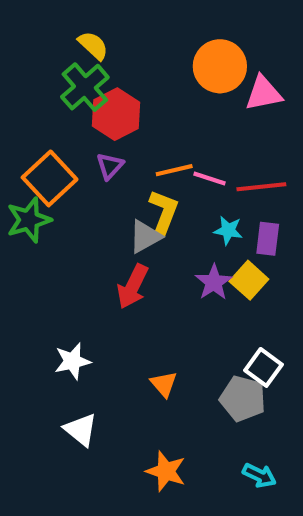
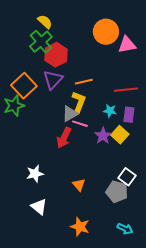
purple triangle: (110, 166) -> (53, 80), size x1.5
pink line: (210, 178) -> (80, 124), moved

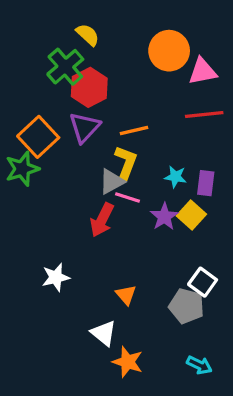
yellow semicircle: (45, 22) -> (88, 35), moved
red line: (126, 90) -> (204, 115), moved
white triangle: (39, 207) -> (104, 333), moved

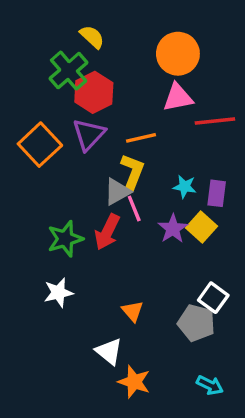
pink triangle: (203, 71) -> (178, 97), moved
green star: (22, 169) -> (65, 239), moved
pink line: (128, 198) -> (134, 208), turned 50

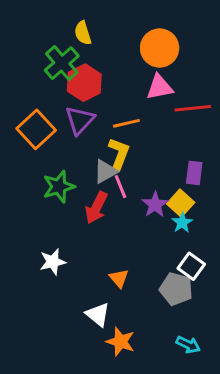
yellow semicircle: (92, 37) -> (83, 33), turned -150
cyan star: (185, 187) -> (182, 223), moved, turned 30
green star: (65, 239) -> (59, 187), moved

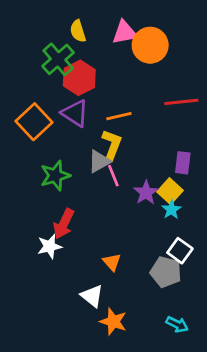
pink triangle: (160, 87) -> (125, 32), moved
purple triangle: (80, 120) -> (75, 113), turned -40
red arrow: (96, 208) -> (64, 224), moved

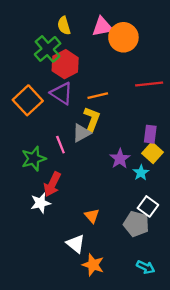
green star: (55, 176) -> (34, 159), moved
pink line: (113, 176) -> (60, 145), moved
yellow square: (170, 191) -> (153, 153), moved

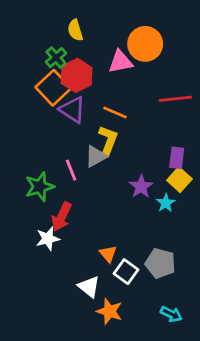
pink triangle: (102, 27) -> (120, 62), moved
green cross: (48, 49) -> (56, 58), size x0.7
orange line: (98, 96) -> (115, 112), turned 36
orange square: (28, 100) -> (53, 88), moved
white square: (148, 206) -> (126, 272), moved

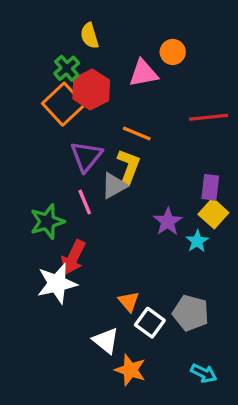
orange circle: (145, 44) -> (173, 52), size x0.6
purple triangle: (72, 110) -> (86, 156), moved, turned 36
white star: (48, 239) -> (57, 284), size x1.4

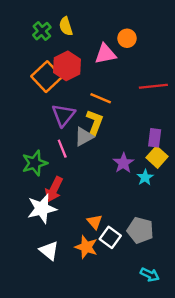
green cross: (67, 68) -> (42, 31), moved
white triangle: (106, 341) -> (49, 251), moved
orange star: (130, 370) -> (86, 247), moved

